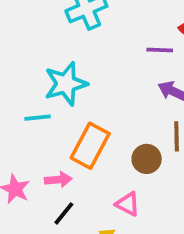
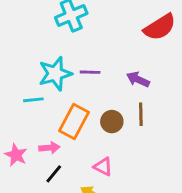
purple line: (160, 50) -> (90, 72), moved
brown circle: (147, 159) -> (112, 122), moved

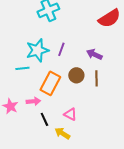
purple line: (90, 72) -> (61, 49), turned -72
brown circle: (112, 122) -> (76, 75), moved
black line: (54, 174) -> (44, 119), moved, turned -64

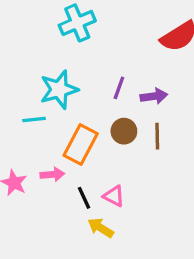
purple line: (61, 49) -> (119, 88), moved
purple arrow: (94, 54) -> (154, 96), turned 147
black line: (44, 119) -> (84, 198), moved

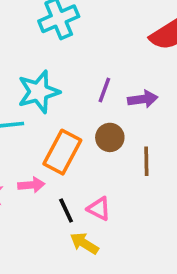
brown line: (157, 136) -> (146, 161), moved

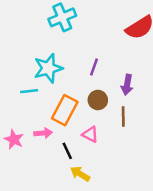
purple arrow: (143, 99) -> (127, 85), moved, turned 108
pink triangle: (99, 209) -> (90, 134), moved

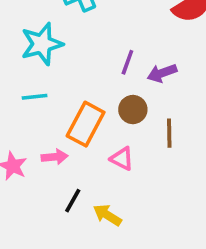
cyan star: (48, 68) -> (42, 44), moved
purple arrow: (127, 85) -> (162, 73), moved, turned 60
black line: (67, 151) -> (73, 201), moved, turned 54

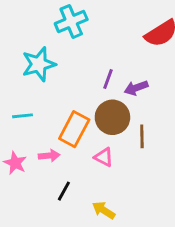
cyan line: (35, 97) -> (23, 116), moved
brown circle: (133, 110) -> (112, 117), size x1.5
yellow arrow: (107, 215) -> (104, 210), moved

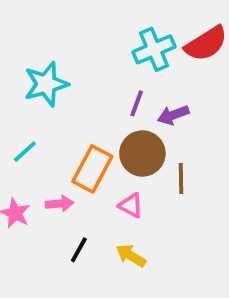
cyan cross: (71, 21) -> (154, 49), moved
cyan line: (23, 116) -> (25, 152), turned -36
yellow arrow: (104, 210) -> (131, 256), moved

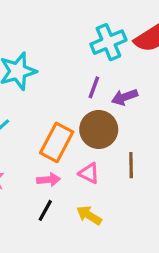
brown line: (181, 179) -> (131, 165), moved
pink arrow: (60, 204) -> (49, 180), moved

